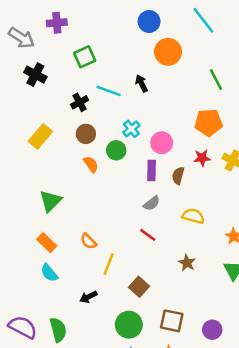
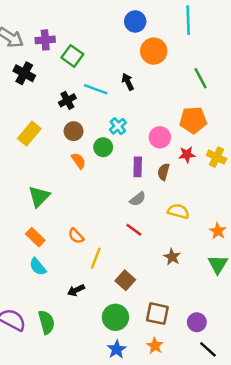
cyan line: (203, 20) -> (188, 20), turned 36
purple cross: (57, 23) -> (45, 40), moved
green square: (85, 57) -> (72, 56), turned -30
pink circle: (162, 143) -> (160, 137), moved

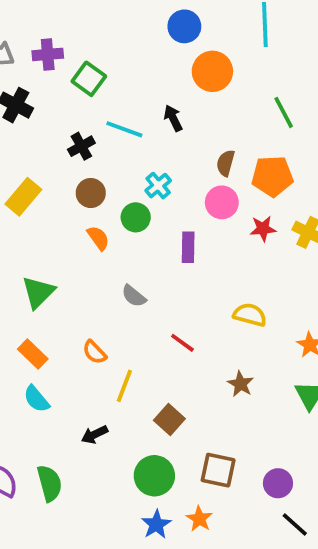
brown semicircle: (164, 172) -> (226, 163), moved
gray semicircle: (138, 199) -> (134, 296), moved, turned 77
orange star: (155, 346) -> (199, 519), moved

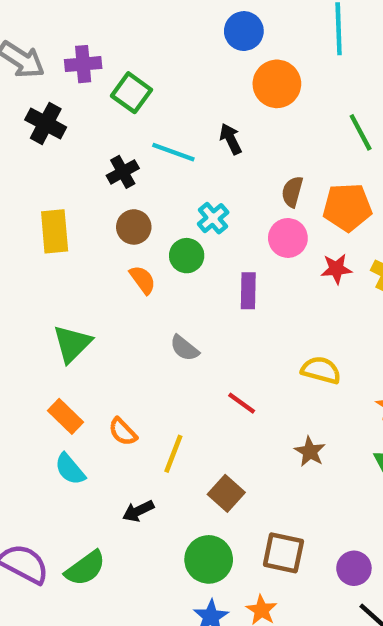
yellow rectangle: (23, 197) -> (55, 231), turned -45
orange semicircle: (94, 352) -> (123, 432), moved
green semicircle: (50, 483) -> (85, 568), turned 69

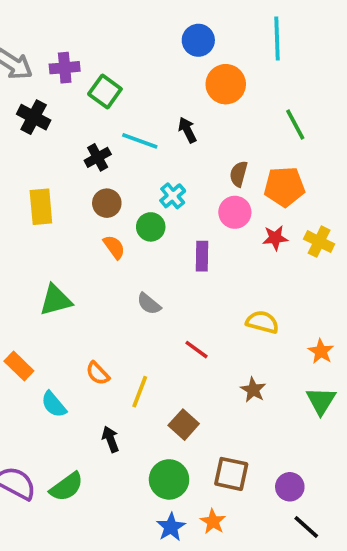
green triangle: (72, 344) -> (56, 300), turned 30
orange rectangle: (66, 416) -> (19, 366), moved
black arrow: (138, 511) -> (110, 439), turned 95

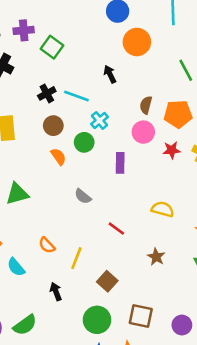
cyan line: (140, 141) -> (76, 96), moved

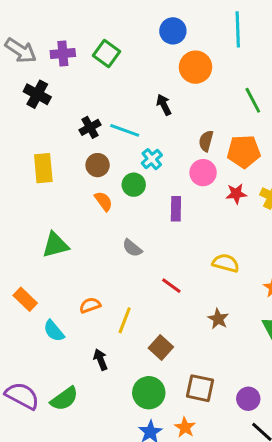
green square: (52, 47) -> (107, 54), moved
orange semicircle: (47, 245) -> (90, 305), turned 114

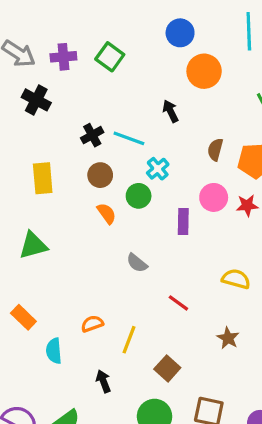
pink circle: (203, 173) -> (214, 197), moved
green triangle: (55, 245) -> (33, 245), moved
cyan semicircle: (54, 331) -> (54, 351), turned 35

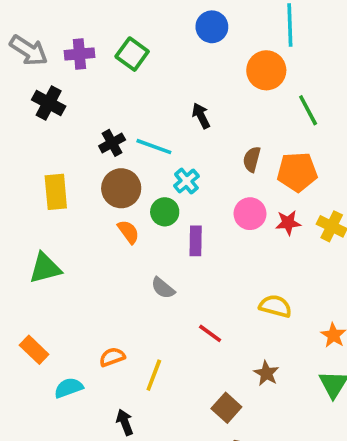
orange circle: (204, 71) -> (266, 70), moved
brown circle: (100, 175) -> (121, 188), size x1.4
purple rectangle: (183, 221) -> (196, 241), moved
cyan semicircle: (54, 351) -> (69, 388), turned 75
brown square: (167, 368) -> (226, 408), moved

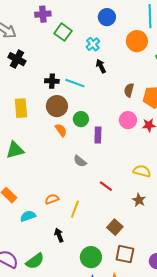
purple cross: (79, 54) -> (43, 14), moved
black cross: (112, 143) -> (52, 81), turned 32
cyan cross: (186, 181) -> (93, 44), moved
brown star: (266, 373) -> (139, 200), moved

